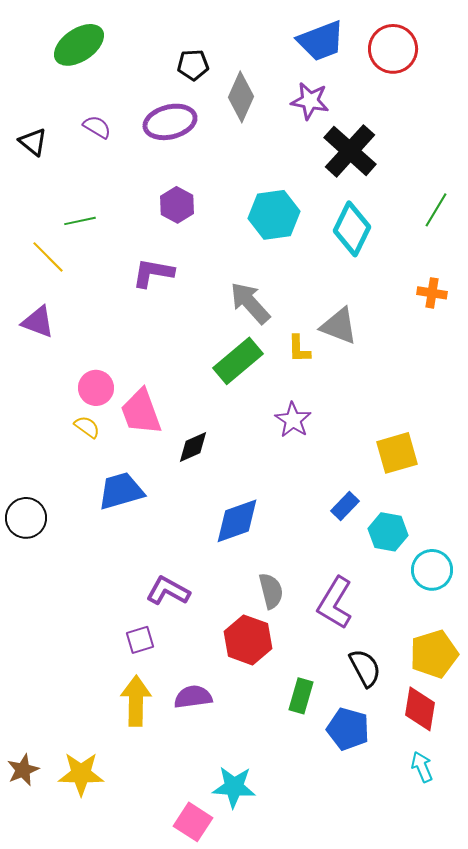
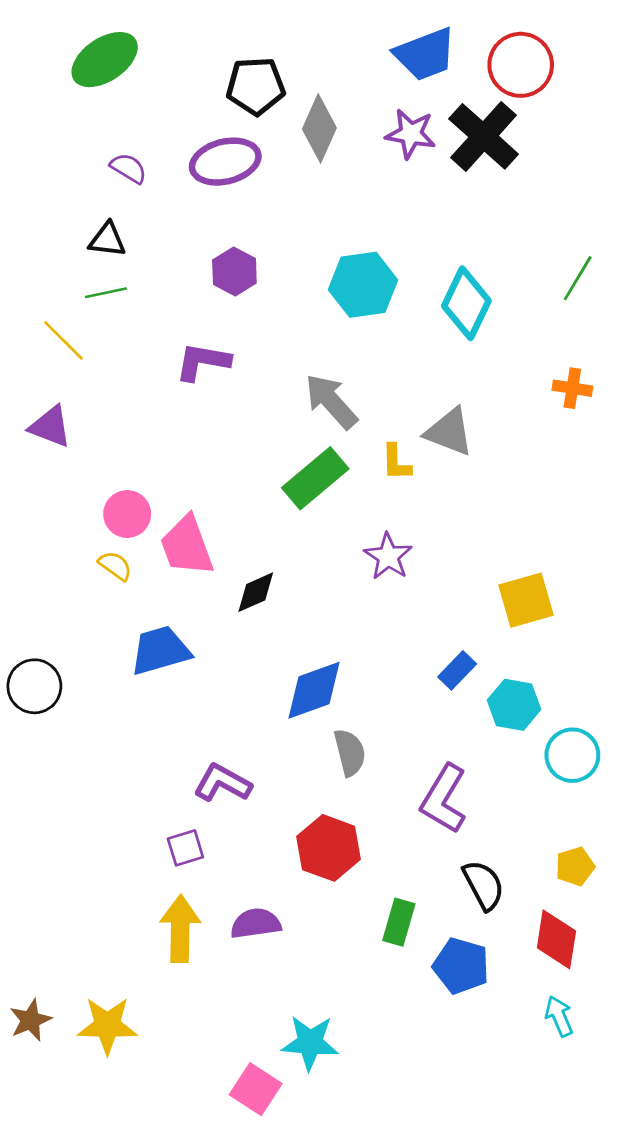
black pentagon: (193, 65) -> (256, 86), size x1.4
black triangle: (33, 142) -> (107, 240), moved, turned -32
black cross: (350, 151) -> (484, 136), moved
gray semicircle: (271, 591) -> (350, 753), moved
yellow pentagon: (434, 654) -> (575, 866), size x0.6

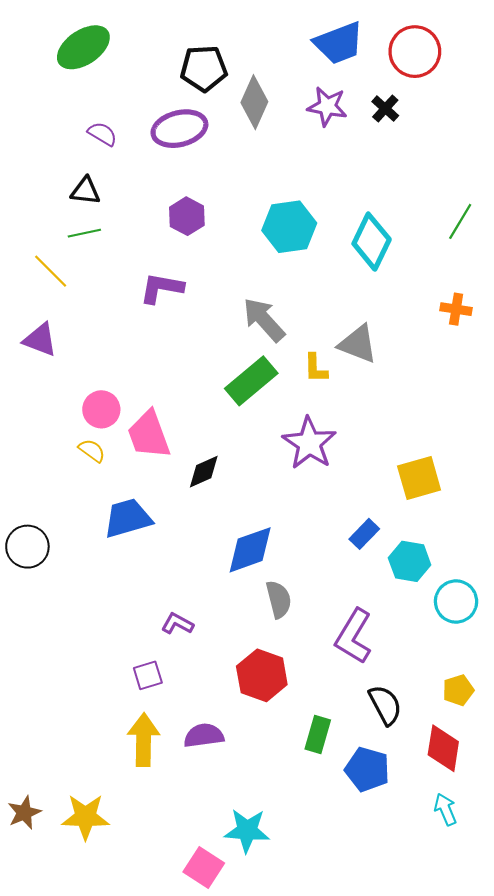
black cross: (484, 136) -> (385, 109), size x0.5
purple star: (388, 556) -> (309, 443), size x1.4
purple L-shape: (223, 783) -> (177, 624), size x0.7

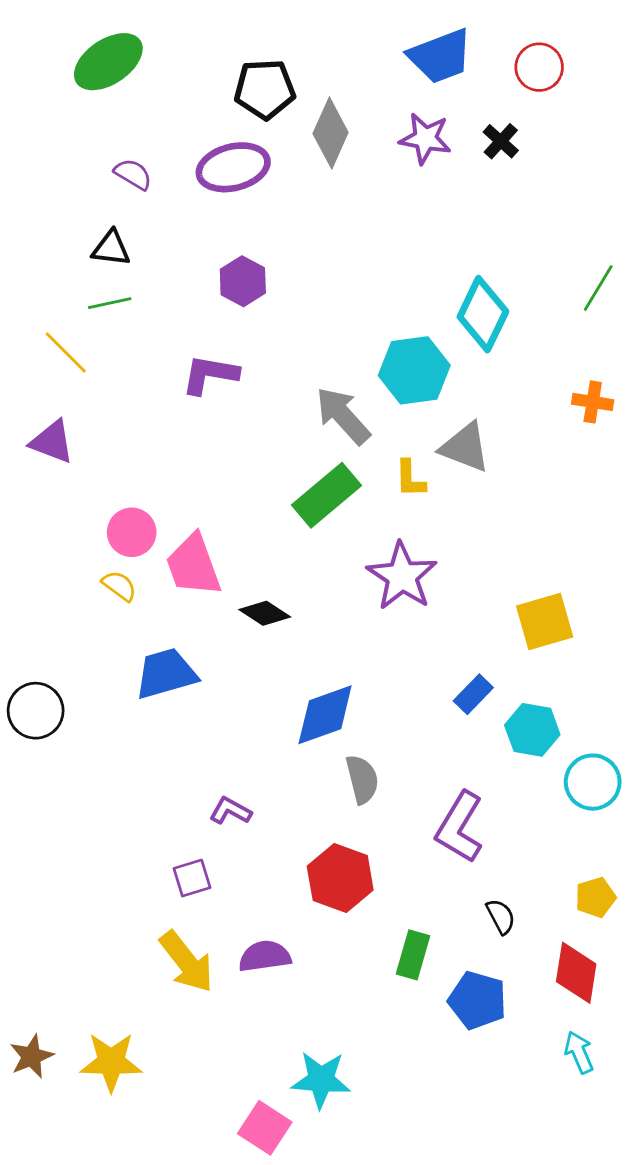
red circle: (415, 52) -> (539, 67), size x0.7
cyan hexagon: (289, 227) -> (414, 370), moved
black diamond: (204, 472) -> (265, 613), turned 57
black semicircle: (385, 705) -> (501, 916), size x0.7
yellow arrow: (144, 740) -> (187, 962), turned 141

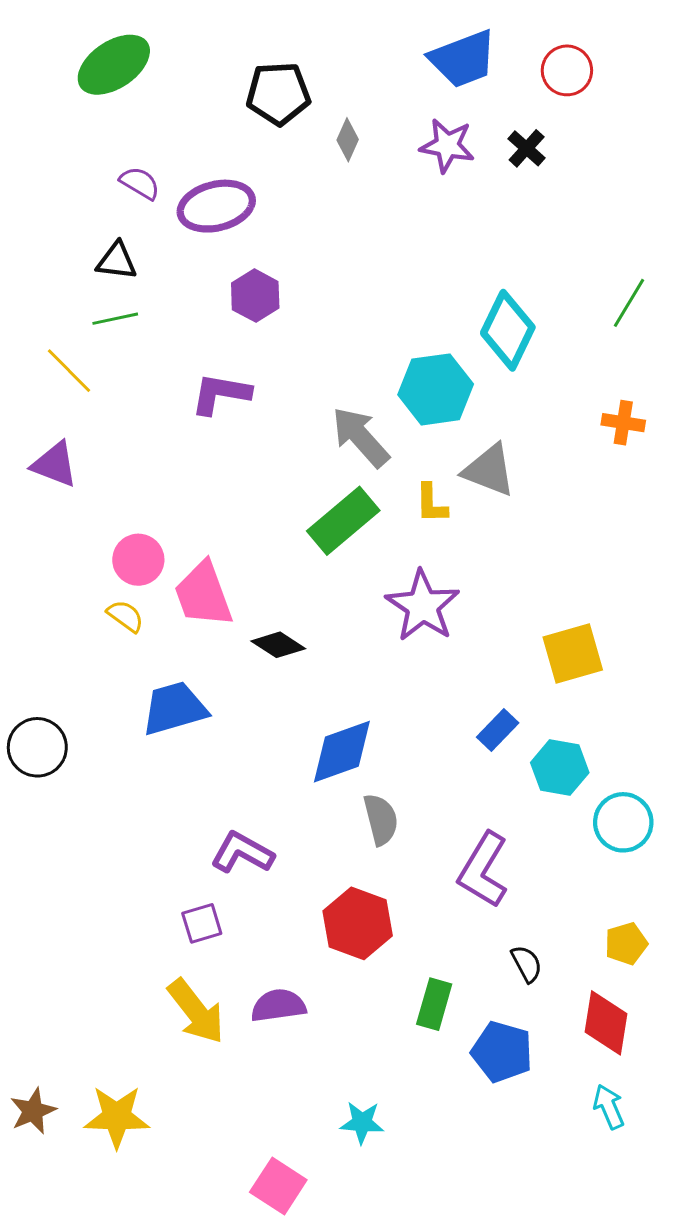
gray diamond: (331, 133) -> (348, 140), size x0.6
purple ellipse: (233, 167) -> (216, 206), moved
purple L-shape: (230, 811) -> (242, 853), size x1.4
cyan star: (321, 1080) -> (362, 1123), moved, size x0.7

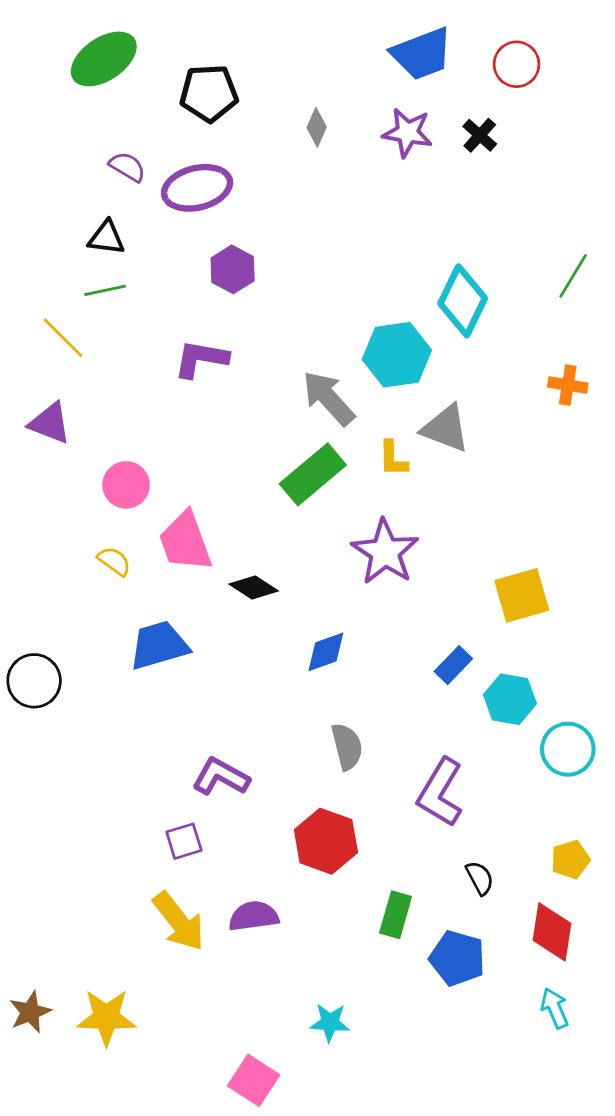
black pentagon: (278, 94) -> (209, 93), moved
pink circle: (138, 560) -> (126, 485), moved
blue diamond: (342, 752) -> (326, 652), moved, size x0.7

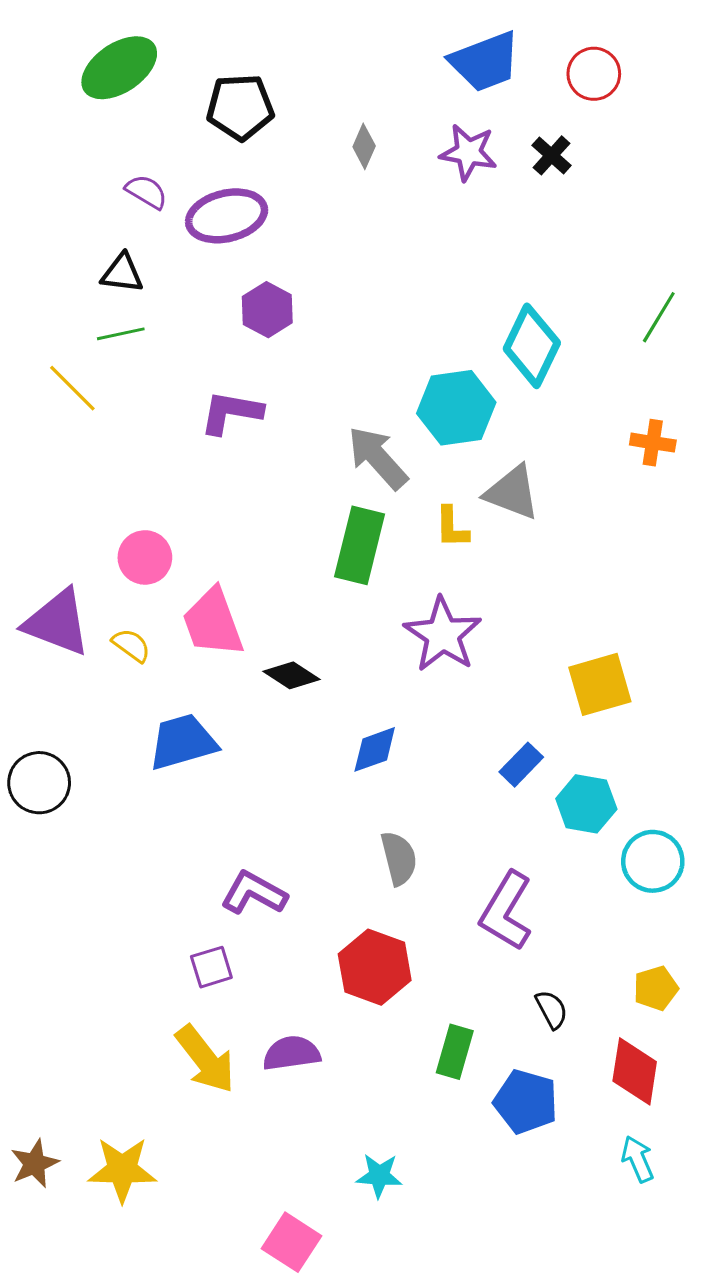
purple triangle: (50, 423) -> (57, 622), moved, size x1.4
green rectangle: (313, 474) -> (360, 545), turned -36

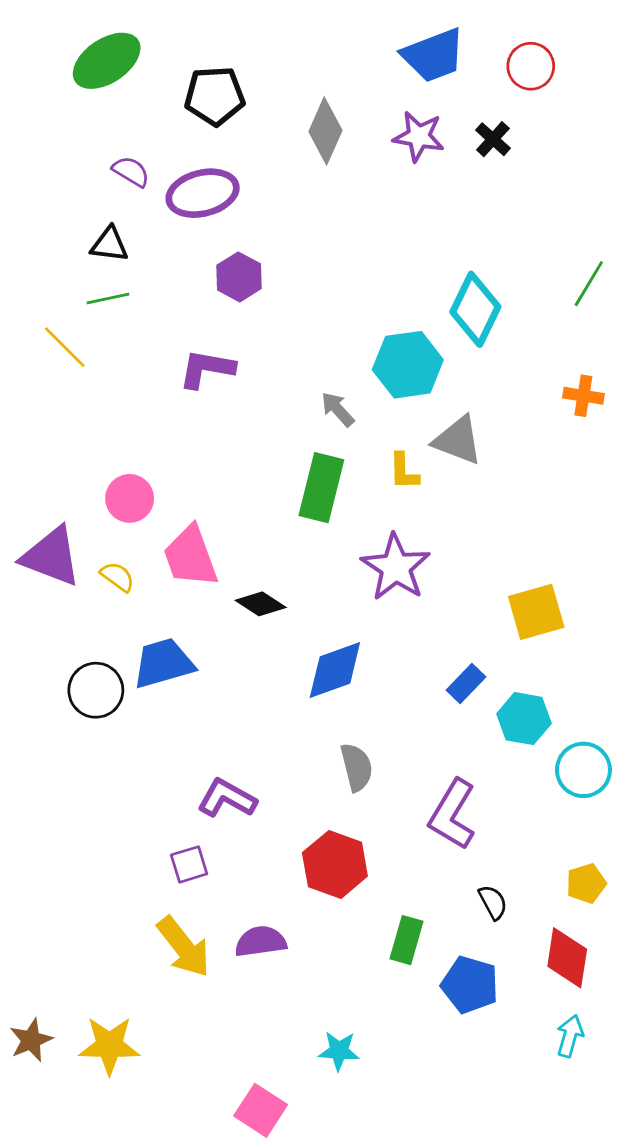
gray diamond: (364, 146) -> (325, 131), size x1.6
gray arrow: (378, 458) -> (338, 409), size x0.6
blue diamond: (375, 749) -> (335, 670), size x1.4
black circle: (39, 783) -> (96, 690), moved
cyan arrow: (638, 1159) -> (570, 1036), turned 39

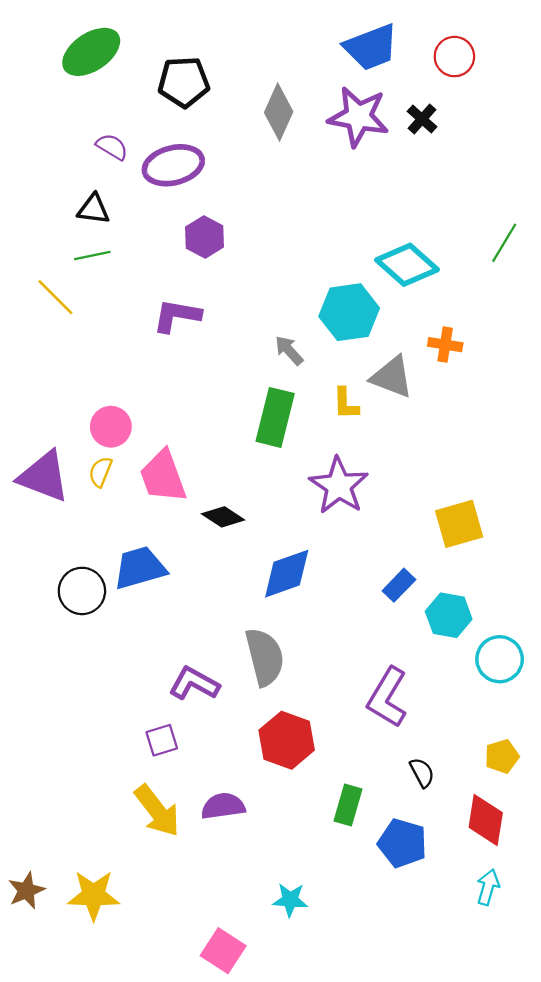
purple star: (419, 136) -> (358, 117), size x1.4
cyan diamond: (475, 309) -> (407, 265), turned -74
orange cross: (583, 396) -> (445, 345), moved
yellow semicircle: (117, 577) -> (100, 472), moved, turned -104
gray semicircle: (357, 767) -> (265, 657), moved, size x1.4

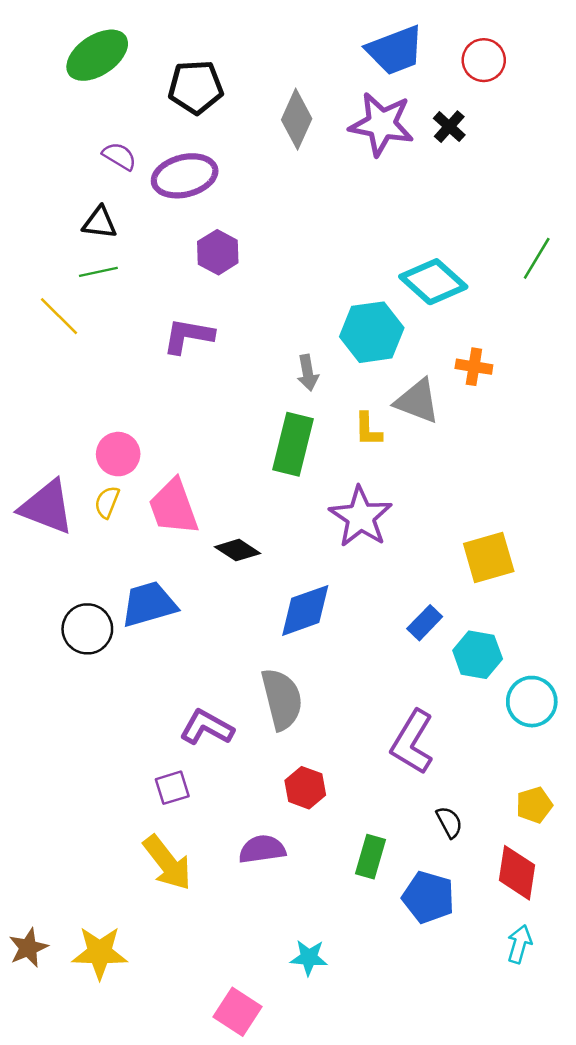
gray arrow: (289, 350) -> (308, 373), turned -148
red hexagon: (287, 740) -> (305, 788), size x0.7
purple semicircle: (223, 806) -> (262, 849), moved

